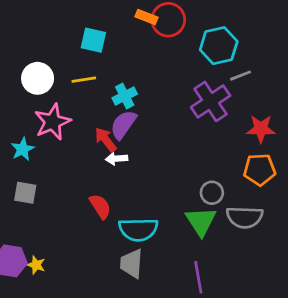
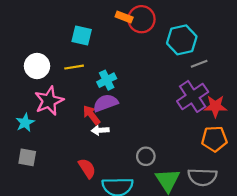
purple cross: (211, 101) -> (193, 96), moved
purple semicircle: (123, 125) -> (106, 103), turned 35
gray circle: (212, 193) -> (146, 156), moved

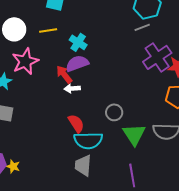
gray line: (199, 64) -> (142, 27), moved
cyan cross: (107, 80) -> (78, 42), turned -30
red semicircle: (87, 168) -> (76, 123), moved

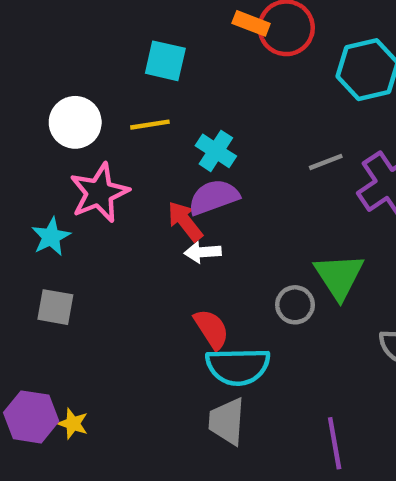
gray line: (142, 27) -> (326, 162), moved
green triangle: (134, 134) -> (339, 276), moved

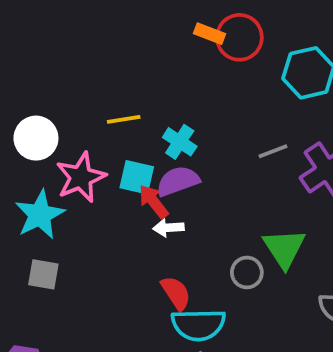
cyan square: (165, 61) -> (137, 177), moved
white circle: (75, 122) -> (36, 138), moved
cyan star: (51, 237) -> (40, 215), size x1.5

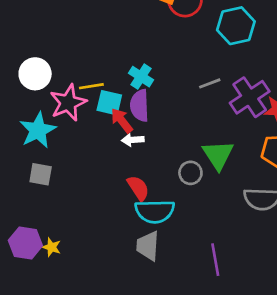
yellow line: (124, 119) -> (91, 86), moved
purple semicircle: (178, 181) -> (140, 105), turned -72

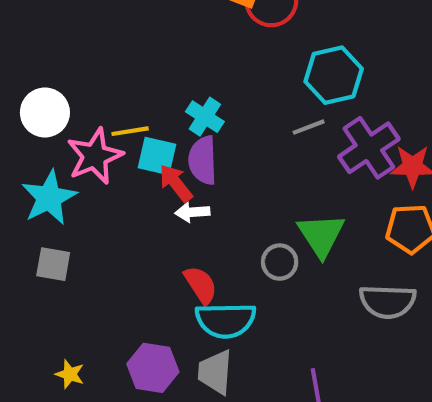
cyan hexagon: (236, 26) -> (334, 75), moved
purple hexagon: (25, 243) -> (153, 368), moved

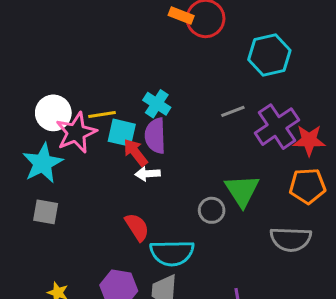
cyan hexagon: (334, 75) -> (269, 55), moved
white circle: (45, 112) -> (53, 113), moved
red semicircle: (201, 285) -> (137, 227), moved

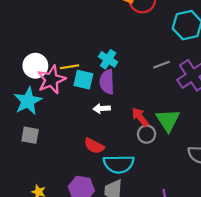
red arrow: (135, 152) -> (140, 117), moved
red semicircle: (137, 227) -> (94, 146), turned 150

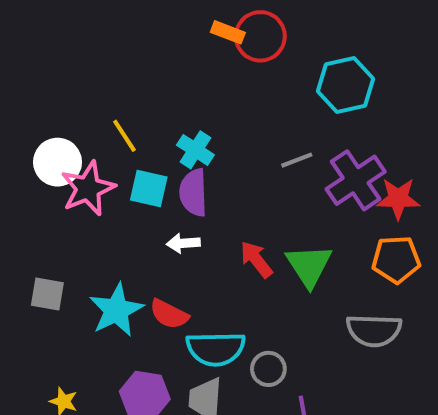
yellow line: (70, 67) -> (124, 136), moved, turned 66
cyan star: (28, 101) -> (116, 310), moved
gray circle: (147, 134) -> (268, 369), moved

